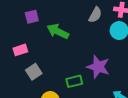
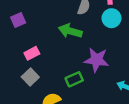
green arrow: (58, 31) -> (70, 31), moved
pink rectangle: (20, 50) -> (32, 53), moved

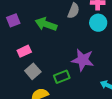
green arrow: (70, 31) -> (46, 24), moved
gray square: (30, 77) -> (33, 71), moved

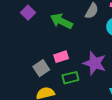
purple square: (13, 20) -> (28, 13), turned -32
pink rectangle: (24, 51) -> (61, 57), moved

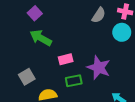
green arrow: (61, 21) -> (41, 38), moved
gray square: (41, 68) -> (27, 77), moved

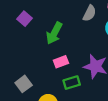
green arrow: (41, 38) -> (54, 33), moved, turned -85

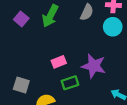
green arrow: (54, 33) -> (50, 16), moved
gray square: (24, 84) -> (21, 85), turned -35

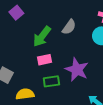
gray semicircle: (87, 12) -> (69, 27), moved
green arrow: (50, 16) -> (42, 36), moved

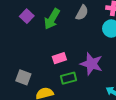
gray semicircle: (69, 27) -> (82, 13), moved
green arrow: (42, 36) -> (52, 19), moved

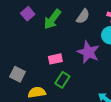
purple star: (91, 64) -> (88, 52), moved
green rectangle: (68, 78) -> (62, 80), turned -49

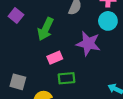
green arrow: (52, 19) -> (46, 29), moved
green rectangle: (62, 80) -> (67, 78), turned 63

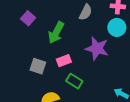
green rectangle: (67, 78) -> (74, 81), turned 35
gray square: (18, 82) -> (38, 66), moved

